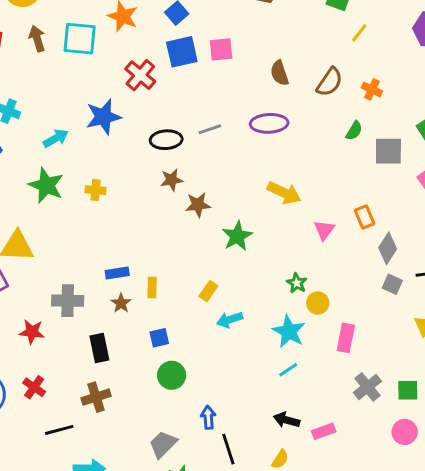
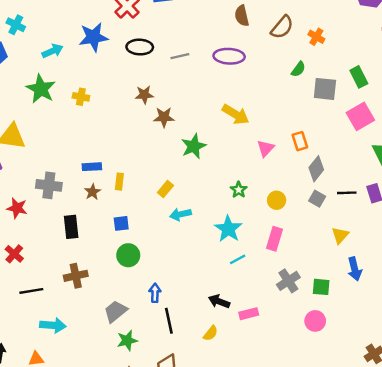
black ellipse: (166, 140) -> (140, 47), moved
yellow circle: (318, 303) -> (277, 200), moved
cyan line: (288, 370) -> (238, 259), moved
brown cross: (96, 397) -> (76, 276), moved

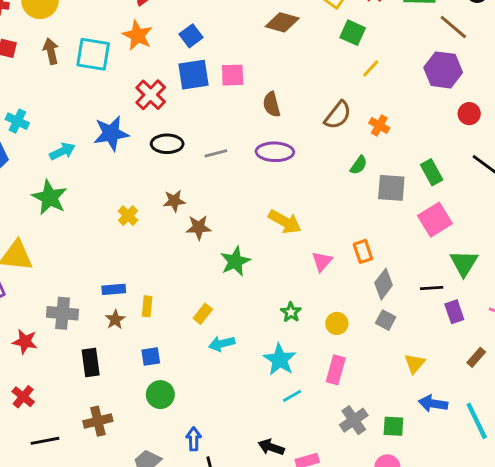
brown semicircle: (242, 16) -> (272, 104), moved
yellow cross: (81, 97) -> (128, 216), moved, turned 35
black line: (347, 193) -> (432, 288), moved
blue arrow: (355, 269) -> (433, 404), turned 115

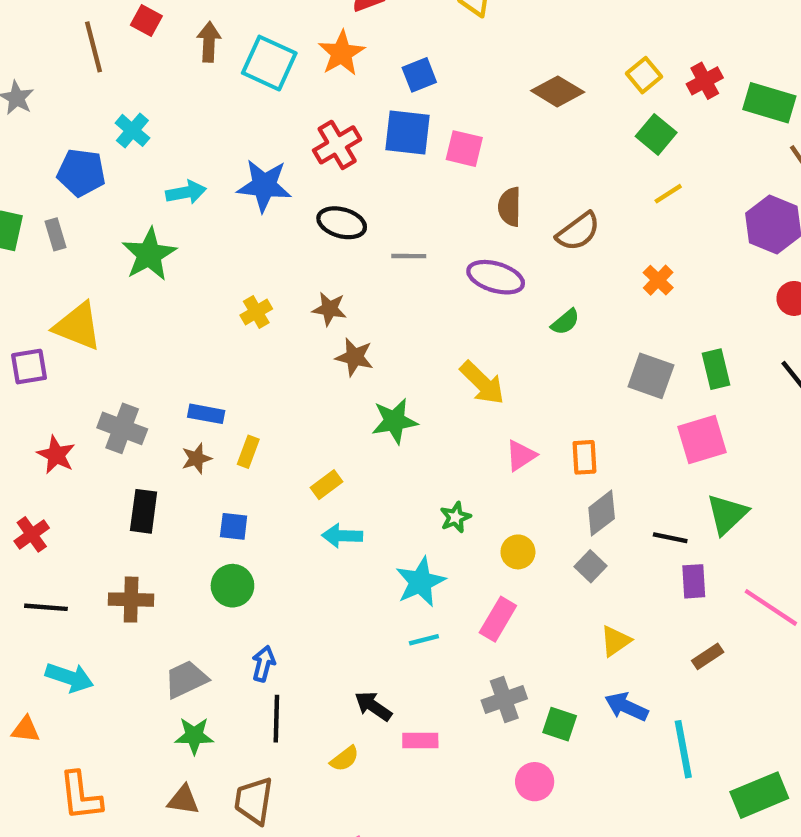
brown semicircle: (338, 115) -> (578, 232), moved
green semicircle: (359, 165) -> (565, 322), moved

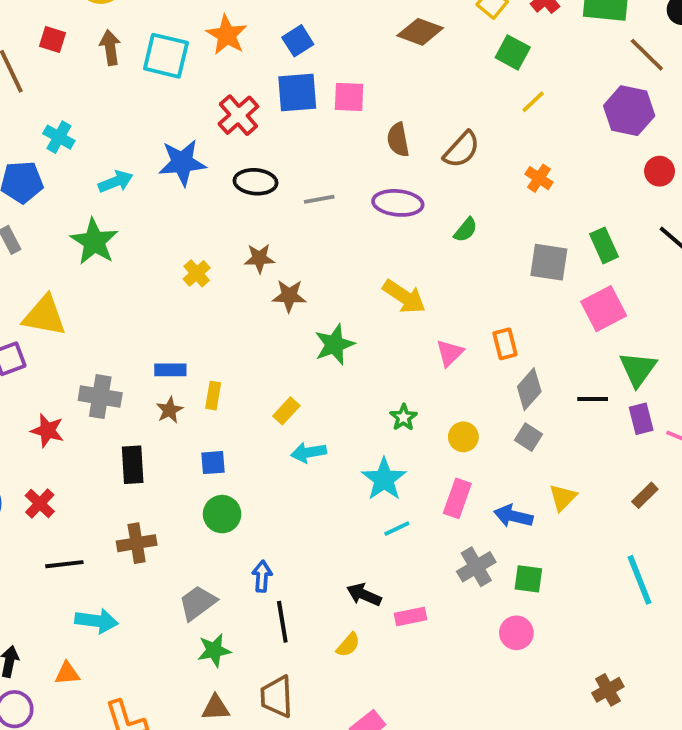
purple rectangle: (694, 581) -> (641, 419), moved
blue arrow: (626, 707) -> (513, 516), moved

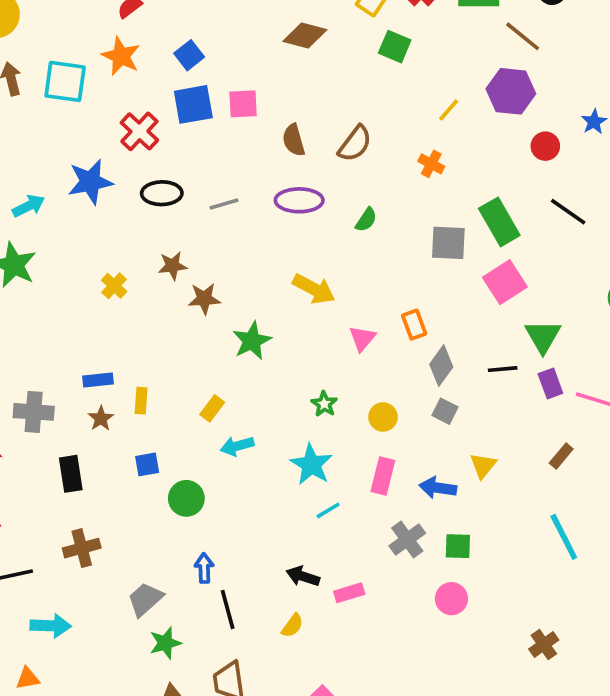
yellow line: (533, 102) -> (449, 110), moved
green rectangle: (604, 245) -> (499, 222), size x1.4
green circle: (222, 514) -> (186, 498), moved

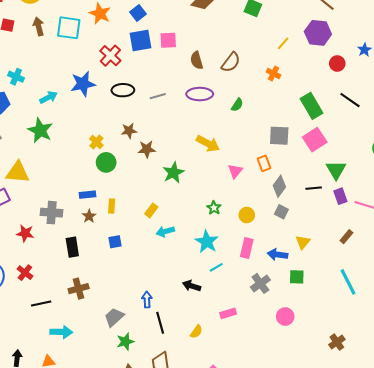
gray square: (448, 243) -> (279, 136), moved
green circle: (186, 498) -> (106, 162), moved
green square: (458, 546) -> (297, 277), moved
black arrow: (303, 576) -> (192, 286), moved

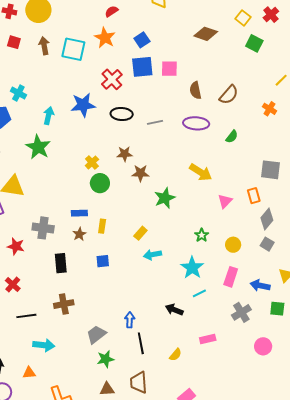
cyan arrow: (49, 97) -> (49, 116), turned -54

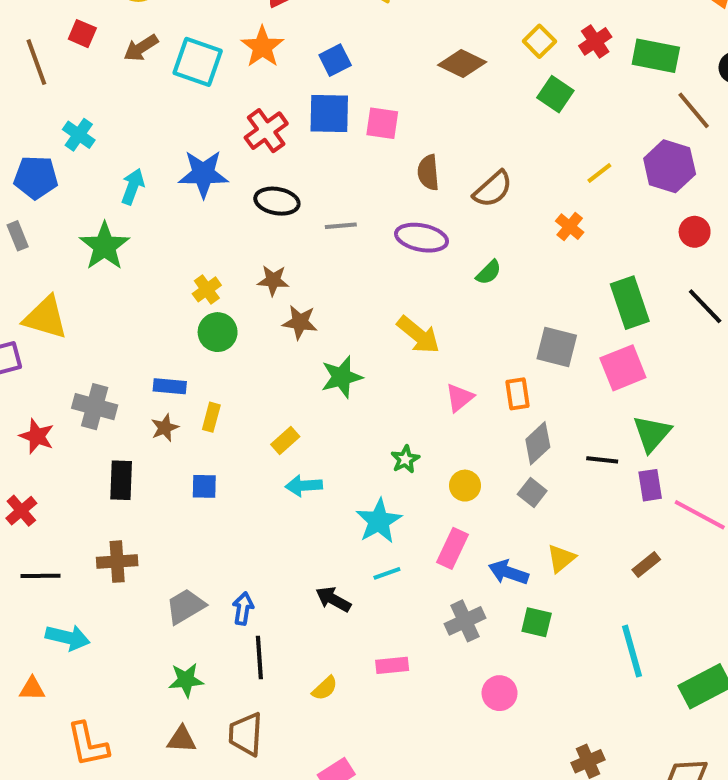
brown arrow: (44, 46) -> (141, 48), turned -120
gray trapezoid: (96, 334) -> (185, 606), moved

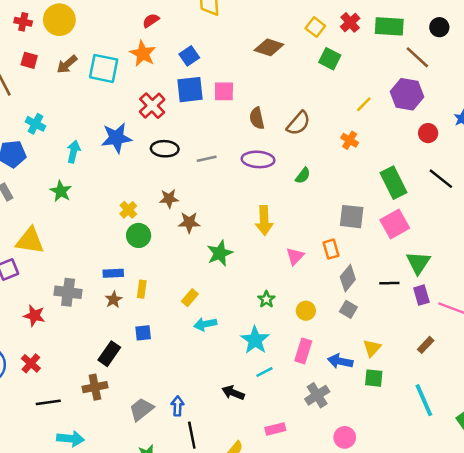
green star: (104, 246) -> (61, 191), size x0.7
yellow arrow: (418, 335) -> (264, 220), turned 56
black rectangle: (121, 480) -> (109, 354), moved, turned 40
green square: (537, 622) -> (374, 378), moved

